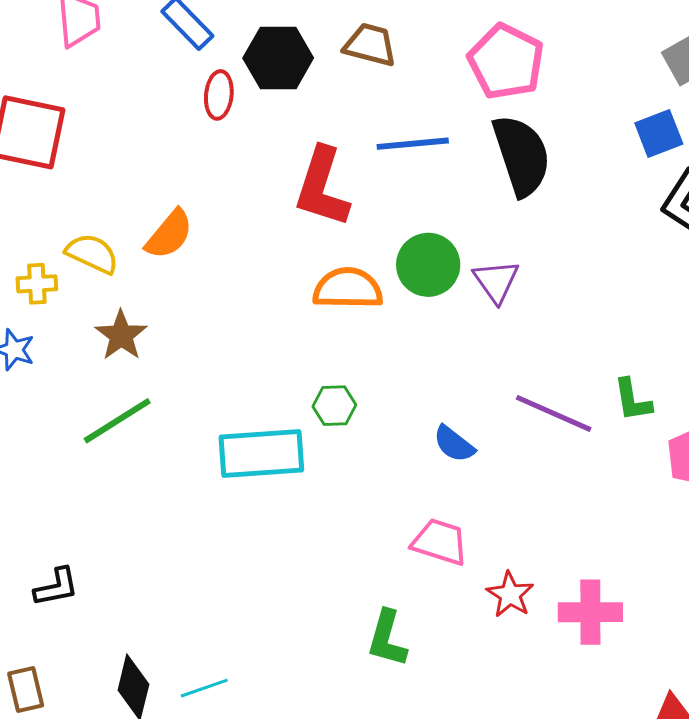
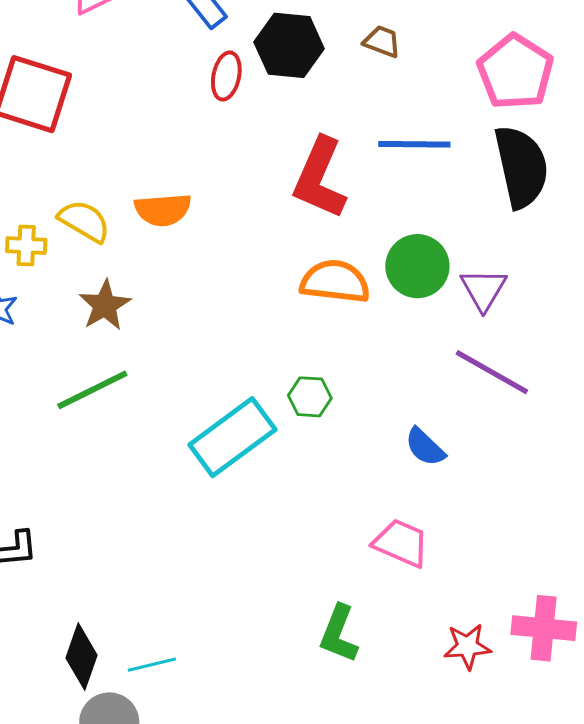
brown trapezoid: (370, 45) -> (382, 41), size x0.7
orange semicircle: (169, 234) -> (163, 210), turned 40
purple line: (554, 413) -> (492, 372), moved
cyan rectangle: (261, 453) -> (232, 437), turned -38
red star: (510, 594) -> (467, 646), moved, turned 30

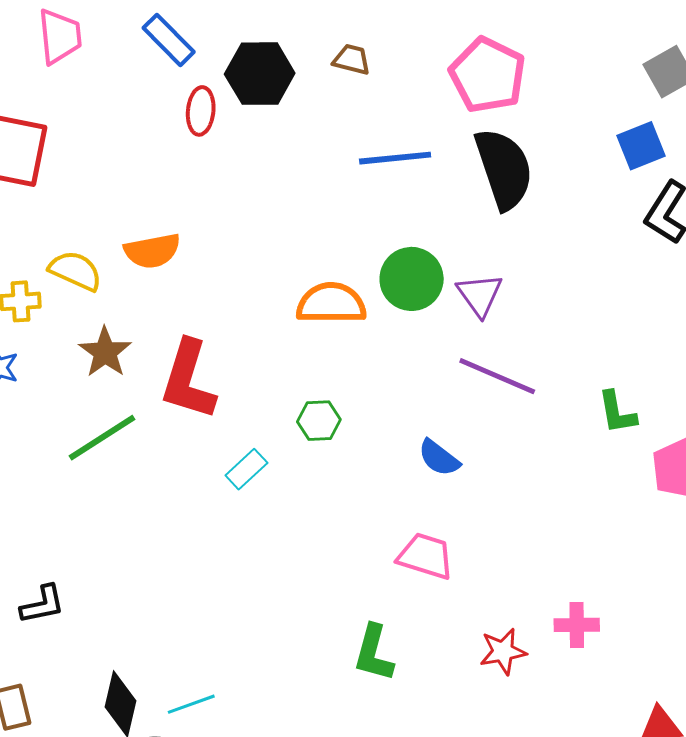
red L-shape: (320, 178) -> (188, 380), moved
cyan rectangle: (232, 437) -> (246, 469), size x0.5
pink cross: (544, 628) -> (577, 625), size x0.7

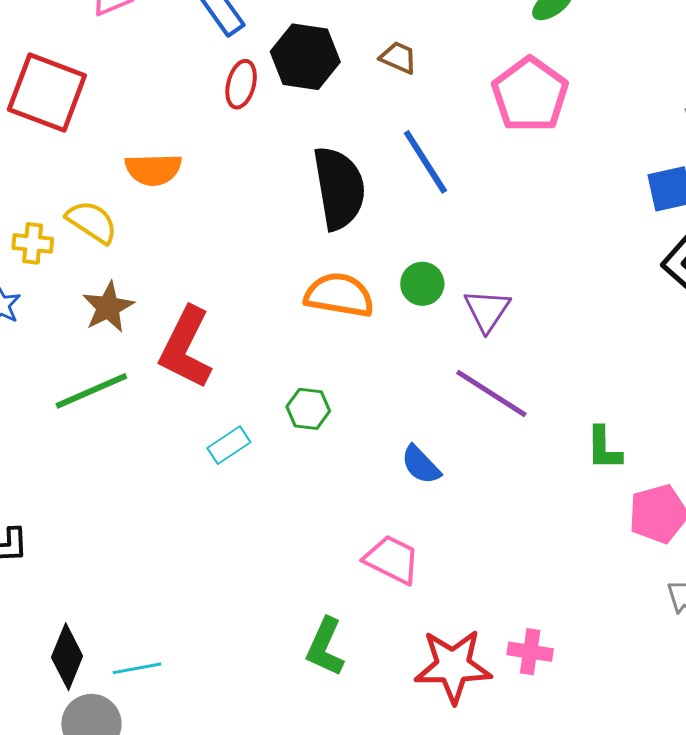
blue line: (395, 158) -> (425, 162), turned 54
black semicircle: (504, 169) -> (339, 188), moved
orange semicircle: (152, 251) -> (153, 169), moved
green circle: (412, 279) -> (422, 284), size x0.7
red star: (503, 651) -> (453, 666), size x1.6

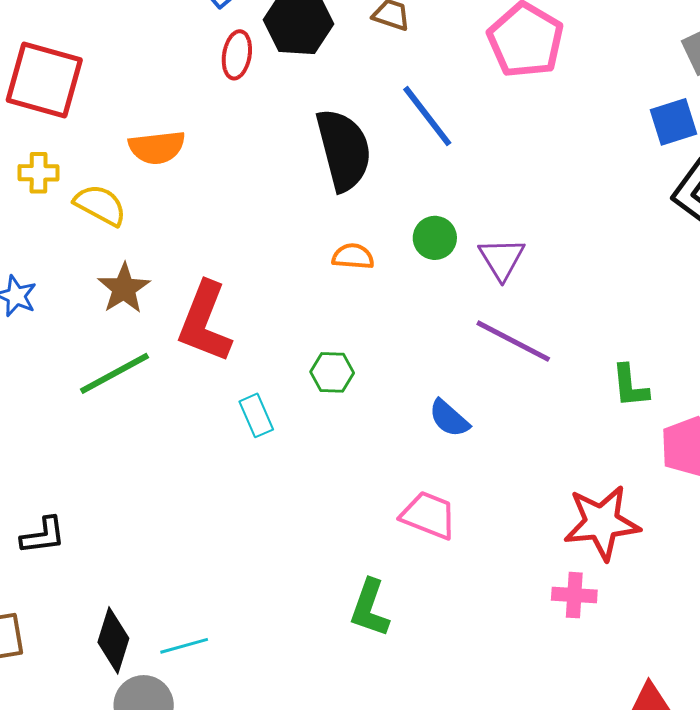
yellow cross: (33, 243) -> (39, 173), moved
orange semicircle: (339, 295) -> (353, 256), size x0.6
cyan rectangle: (229, 445) -> (256, 415), turned -75
red star: (453, 666) -> (602, 523), moved

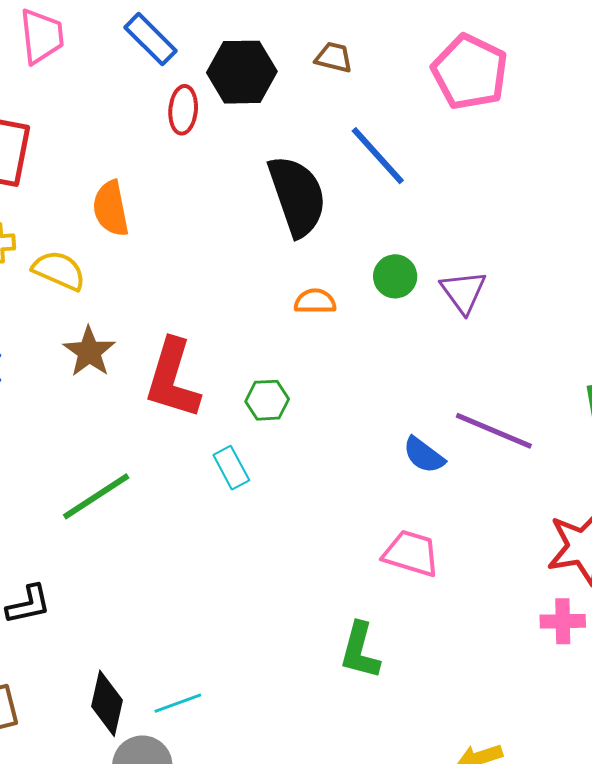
orange semicircle: (157, 147) -> (111, 208), turned 90
purple line: (513, 341) -> (494, 431), moved
green hexagon: (332, 372) -> (267, 400), moved
green line: (114, 373) -> (96, 496), moved

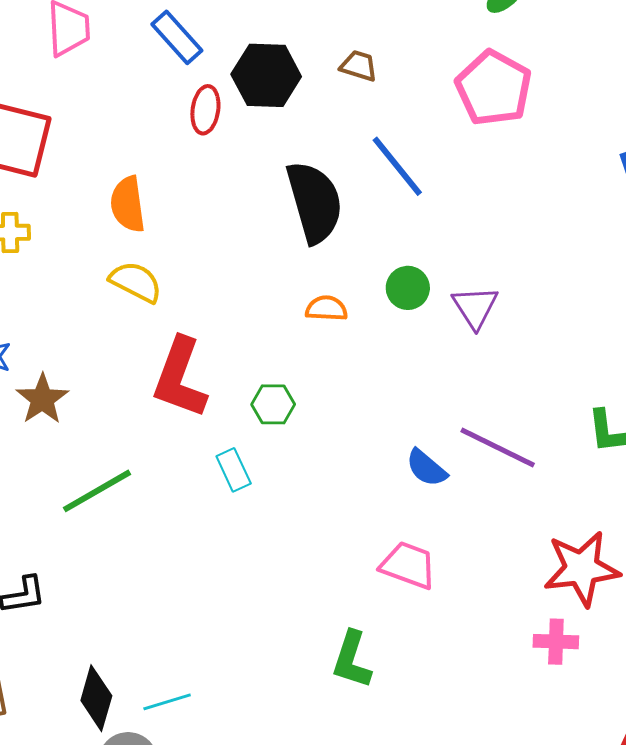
yellow semicircle: (59, 270) -> (136, 282), moved
brown star: (89, 352) -> (42, 399), moved

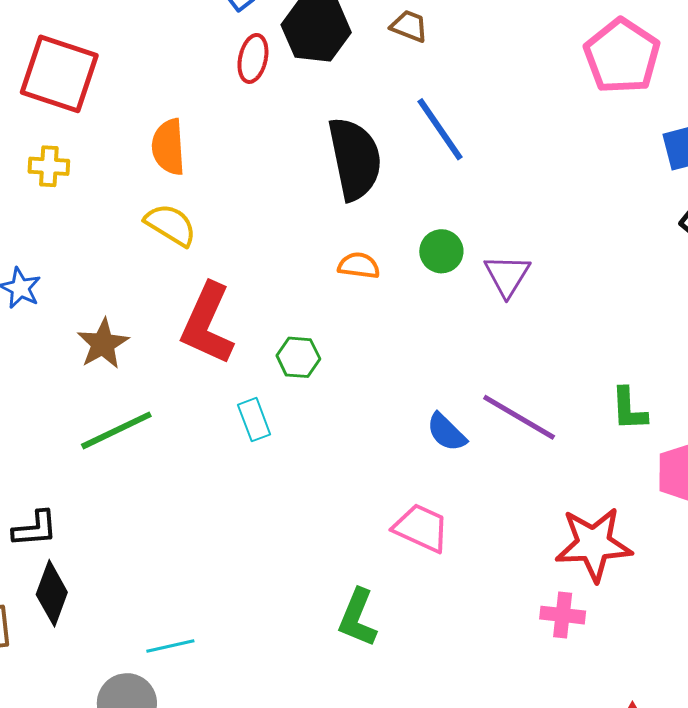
pink pentagon: (494, 88) -> (622, 56), moved
brown star: (42, 399) -> (103, 344), moved
black diamond: (96, 698) -> (52, 593), moved

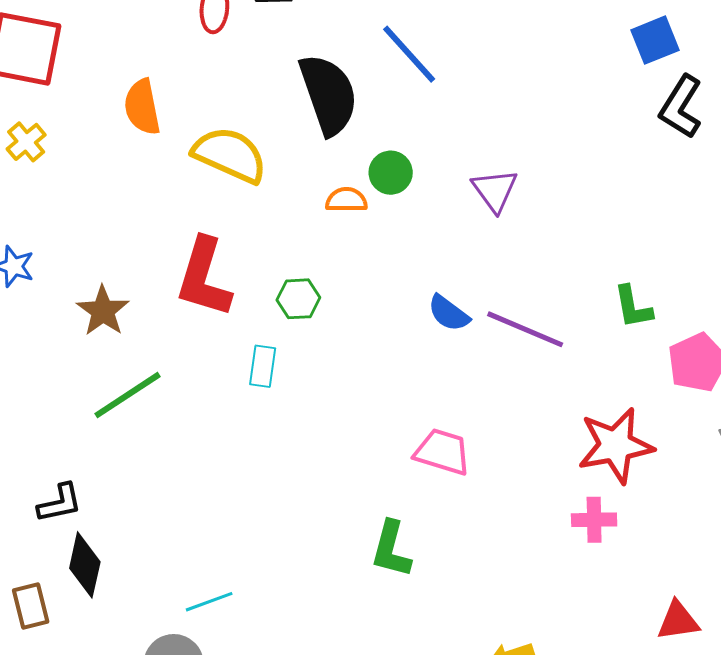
yellow cross: (49, 166) -> (26, 142), turned -36
yellow semicircle: (171, 225) -> (230, 155), moved, size x1.4
green circle: (441, 251) -> (391, 173), moved
cyan rectangle: (254, 420) -> (263, 366), turned 36
blue semicircle: (446, 432) -> (449, 313), moved

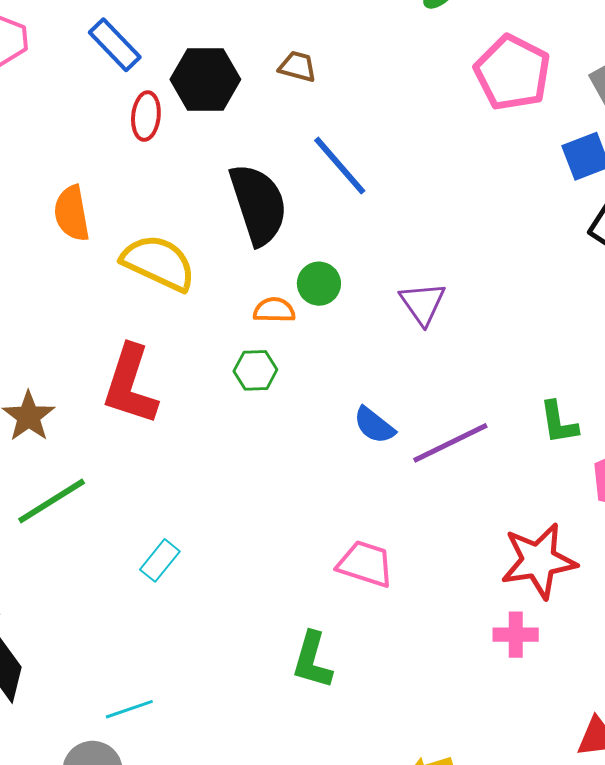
green hexagon: (298, 299) -> (255, 370), moved
purple line: (525, 329) -> (450, 443), turned -50
cyan rectangle: (263, 366) -> (160, 560), moved, turned 30

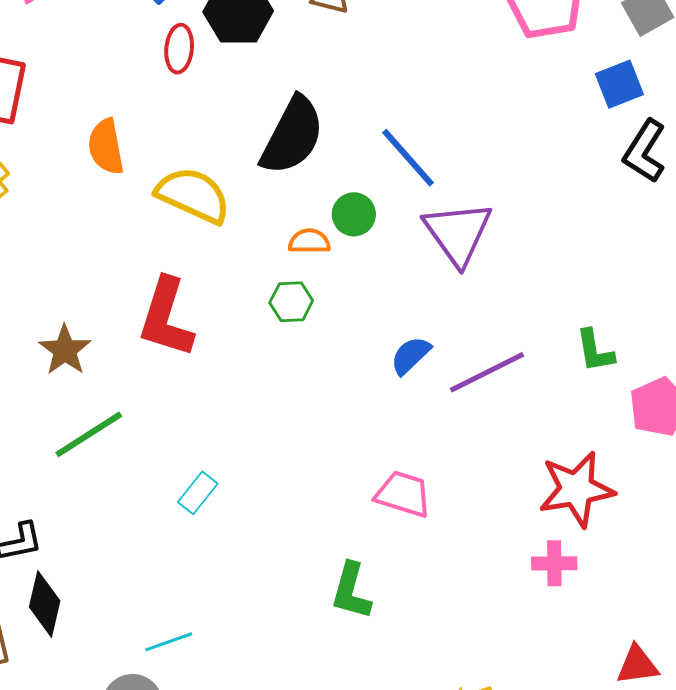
blue line: (340, 166) -> (408, 158), moved
black semicircle: (258, 204) -> (292, 136), turned 46
purple triangle: (423, 303) -> (458, 233), size x1.5
blue semicircle: (374, 425) -> (411, 355), turned 99

